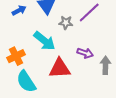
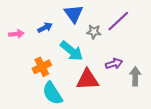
blue arrow: (19, 10) -> (45, 27), moved
purple arrow: (85, 53) -> (114, 64), turned -35

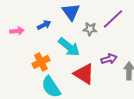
red triangle: (87, 80) -> (84, 74), turned 35

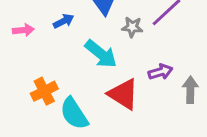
orange cross: (41, 62) -> (44, 91), moved

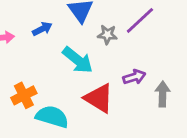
cyan semicircle: (74, 114) -> (52, 117), turned 140

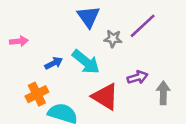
blue arrow: (42, 29) -> (54, 63), moved

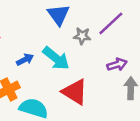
purple arrow: (137, 77) -> (117, 65), moved

